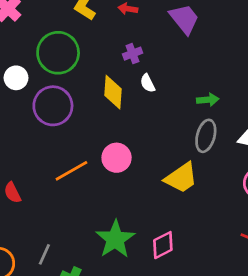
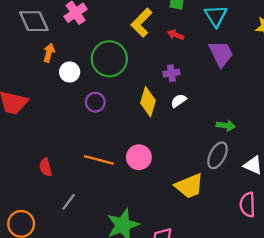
white semicircle: (148, 83) -> (179, 101), turned 70
purple circle: (53, 106) -> (95, 102), size x0.6
orange line: (71, 171) -> (99, 160), turned 32
gray line: (44, 254) -> (69, 202), moved

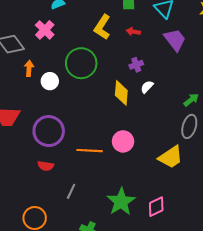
purple circle: (95, 102) -> (49, 131), moved, size x1.8
green arrow: (226, 126) -> (191, 100), turned -35
red semicircle: (46, 167) -> (46, 166), turned -56

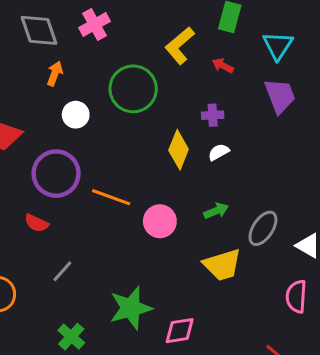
white circle: (50, 81) -> (76, 115), moved
green arrow: (191, 100) -> (216, 211), moved
orange line: (90, 151) -> (111, 197), moved

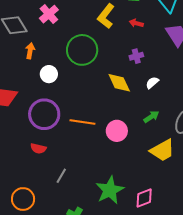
yellow diamond: (179, 150) -> (119, 83), turned -35
white semicircle: (219, 152) -> (152, 83), moved

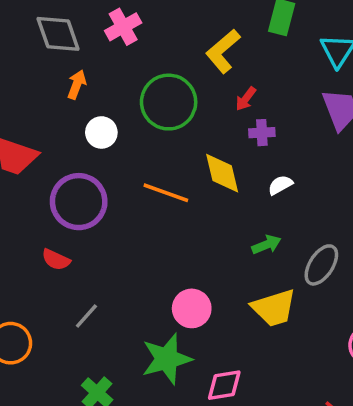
red arrow: (136, 23) -> (246, 99), moved, turned -80
orange line: (82, 122) -> (166, 193), moved
pink circle: (117, 131) -> (192, 308), moved

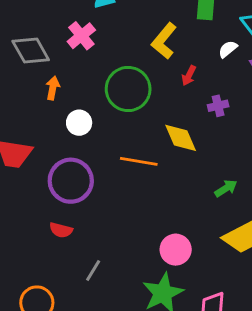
purple cross: (262, 133) -> (218, 106), moved
white semicircle: (280, 185) -> (228, 49), moved

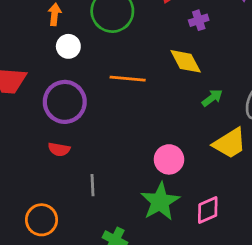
orange arrow: (53, 88) -> (55, 14), moved
yellow diamond: (181, 138) -> (186, 61), moved
gray line: (93, 270) -> (92, 185), turned -30

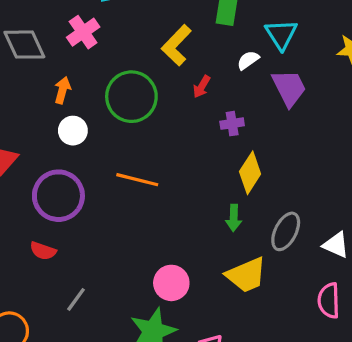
yellow diamond: (186, 61) -> (250, 173), moved, turned 52
green arrow: (212, 98) -> (234, 218), turned 120
gray line: (92, 185) -> (76, 299), turned 30

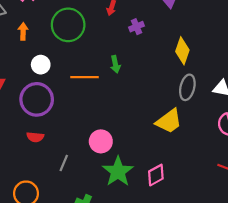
white circle: (73, 131) -> (41, 65), moved
yellow diamond: (250, 173) -> (182, 51), moved
green arrow: (234, 218) -> (115, 64), moved
pink circle: (171, 283) -> (101, 141), moved

